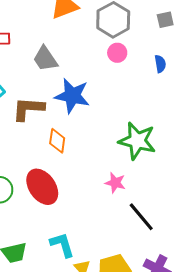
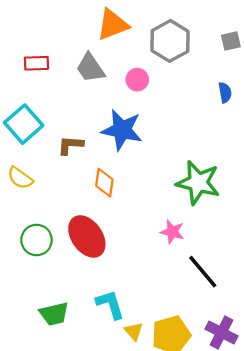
pink circle: (117, 53) -> (137, 80), moved
gray trapezoid: (45, 59) -> (90, 68), moved
brown L-shape: (28, 109) -> (70, 145), size x0.7

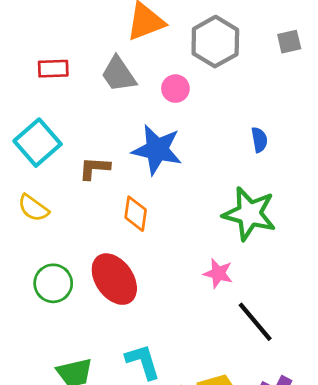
blue semicircle: (225, 92) -> (259, 140), moved

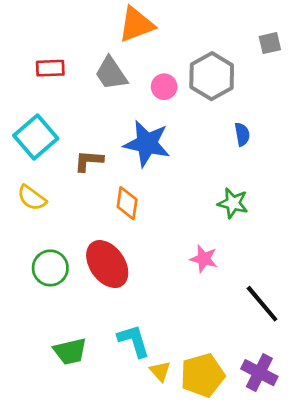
gray hexagon: (215, 42) -> (212, 76), moved
green star: (249, 214) -> (233, 203), size x0.6
black line: (255, 322) -> (262, 304), moved

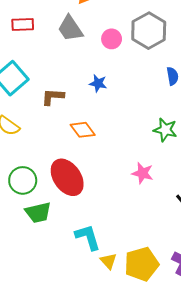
blue star: (147, 144) -> (98, 83), size x0.5
orange diamond: (127, 203) -> (83, 130), turned -45
green trapezoid: (70, 351) -> (38, 212), moved

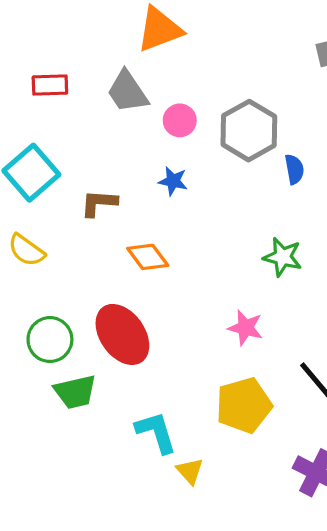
gray hexagon: (149, 31) -> (249, 131), moved
pink circle: (112, 39) -> (180, 120), moved
yellow pentagon: (142, 264) -> (244, 405), moved

